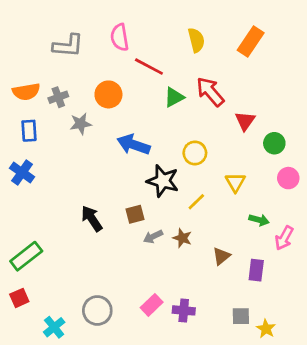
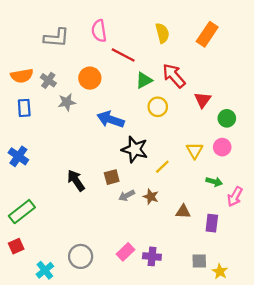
gray cross: (58, 97) -> (48, 80), turned -35
yellow circle: (195, 153) -> (158, 107), moved
blue cross: (22, 172) -> (18, 156), moved
pink circle: (288, 178) -> (222, 147), moved
brown triangle: (221, 256) -> (183, 212), turned 42

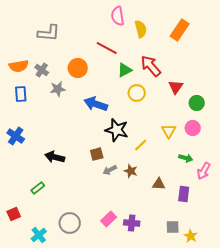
pink semicircle: (99, 31) -> (118, 16), moved
black arrow: (76, 180) -> (55, 157), moved, turned -42
green rectangle: (22, 212) -> (38, 188), moved, size x0.6

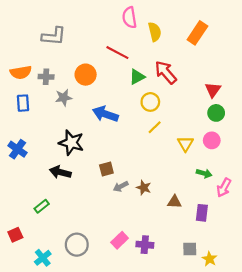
gray cross: (42, 70) -> (46, 77), turned -32
red triangle: (176, 87) -> (213, 90), moved
black star: (117, 130) -> (71, 143), moved
yellow line: (141, 145) -> (155, 127), moved

